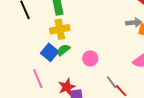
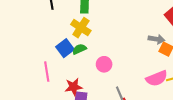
yellow cross: (60, 29) -> (81, 28), turned 30

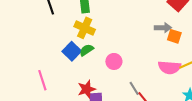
pink line: (47, 72) -> (42, 80), moved
pink semicircle: (157, 78) -> (169, 67), turned 35

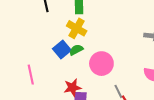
pink circle: (114, 61) -> (101, 64), size x1.5

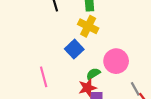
green semicircle: (76, 50) -> (93, 74), moved

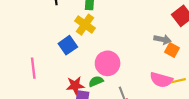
green semicircle: (93, 74) -> (96, 81), moved

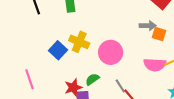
yellow cross: (85, 25) -> (79, 42), moved
pink circle: (108, 63) -> (111, 52), moved

